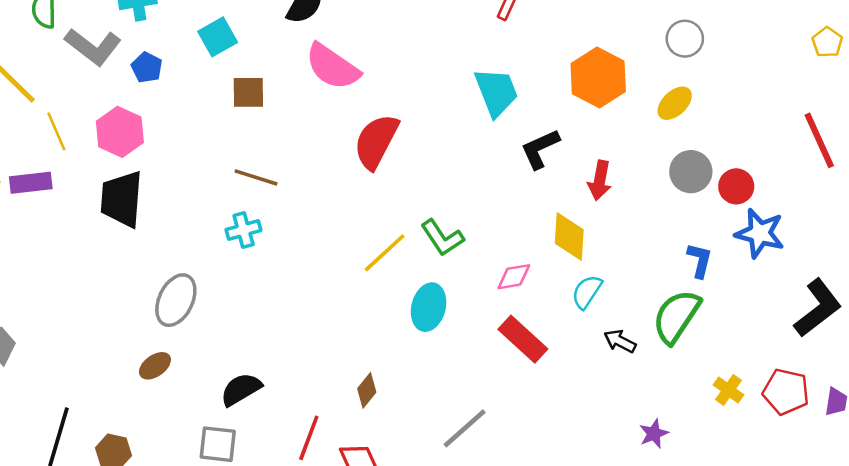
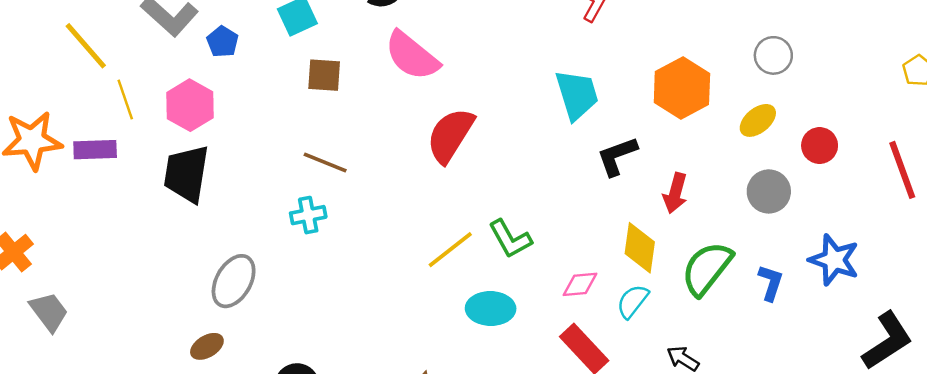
red circle: (736, 186) -> (820, 146), moved
cyan semicircle: (587, 292) -> (633, 301), moved
cyan ellipse: (429, 307) -> (491, 309), turned 72
green semicircle: (676, 316) -> (707, 268), moved

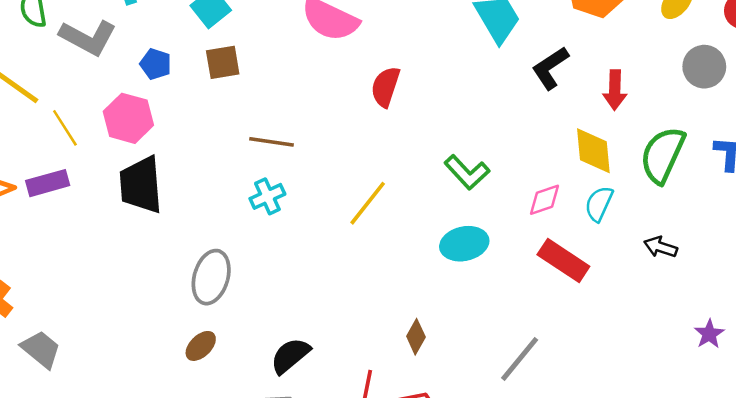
blue pentagon: (223, 42) -> (156, 64), moved
brown square: (324, 75) -> (223, 62), moved
red semicircle: (450, 135) -> (385, 87), size x0.7
yellow line: (450, 250) -> (368, 203), moved

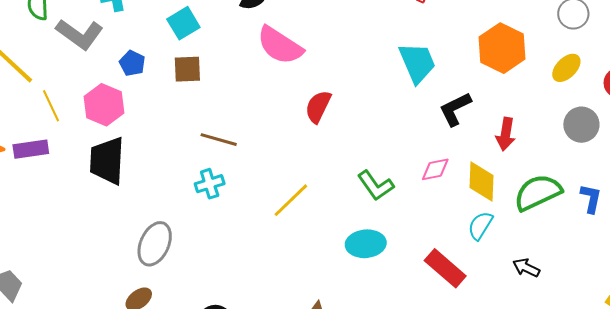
green semicircle: (663, 155) -> (538, 192), turned 33
pink diamond: (545, 200) -> (435, 169), moved

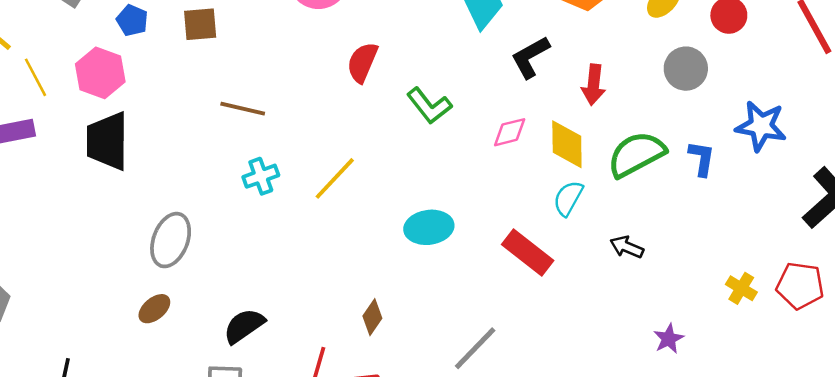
cyan cross: (210, 184) -> (261, 176), moved
green L-shape: (376, 186) -> (429, 106), moved

